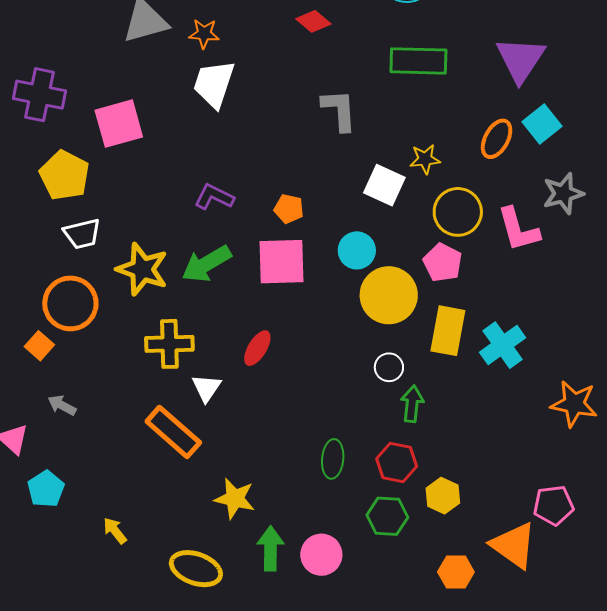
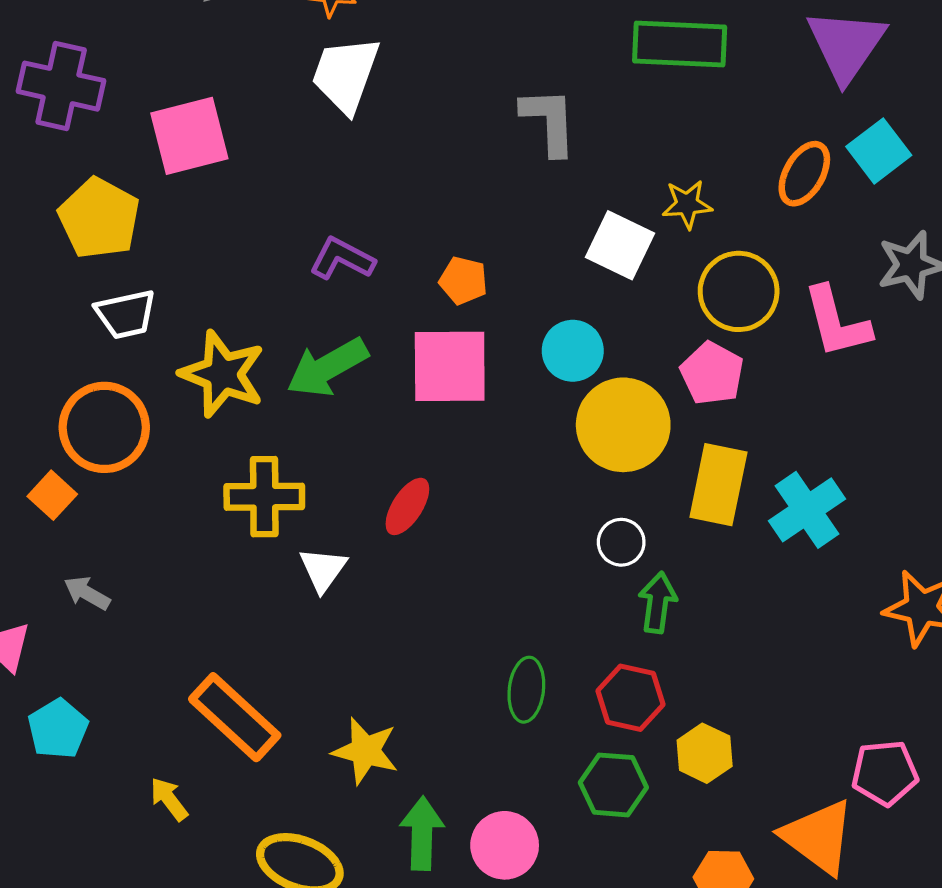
orange rectangle: (173, 432) -> (235, 717), moved

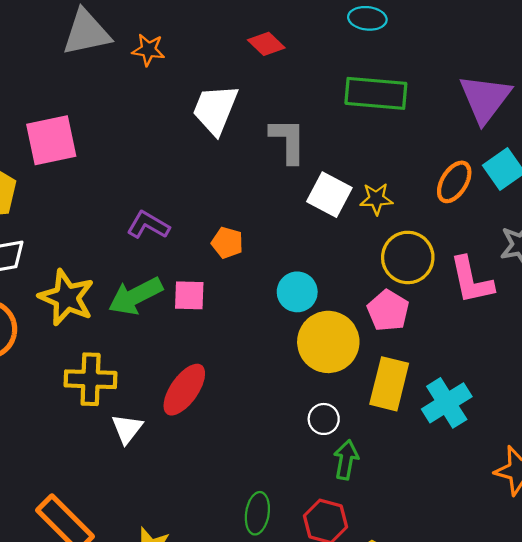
white trapezoid: (345, 75) -> (215, 109), moved
white square: (620, 245) -> (329, 195), moved
pink square: (450, 366) -> (189, 295), moved, size x0.6
red ellipse: (407, 506) -> (184, 390), size x1.4

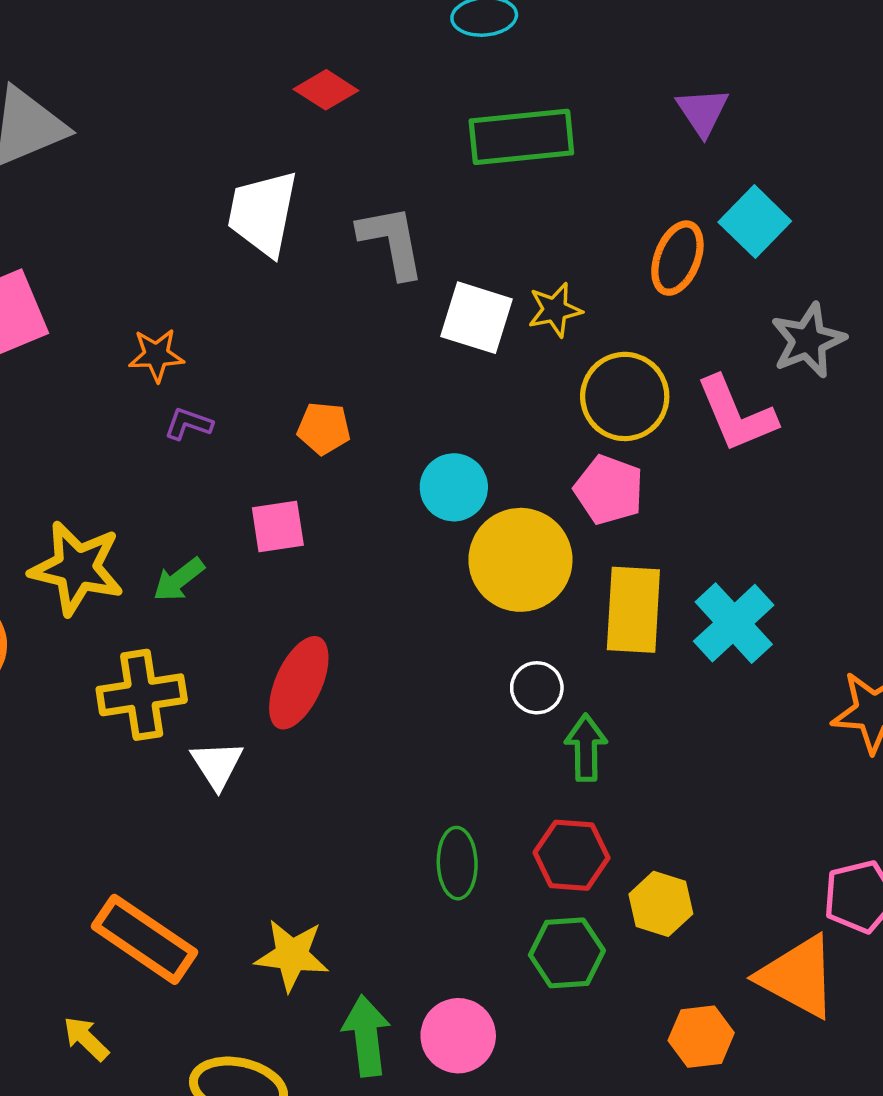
orange star: (148, 50) -> (156, 355), moved
purple triangle: (485, 99) -> (702, 112), size x0.6
purple L-shape: (148, 225) -> (188, 424), size x0.7
green arrow: (135, 296) -> (179, 580), moved, size x0.6

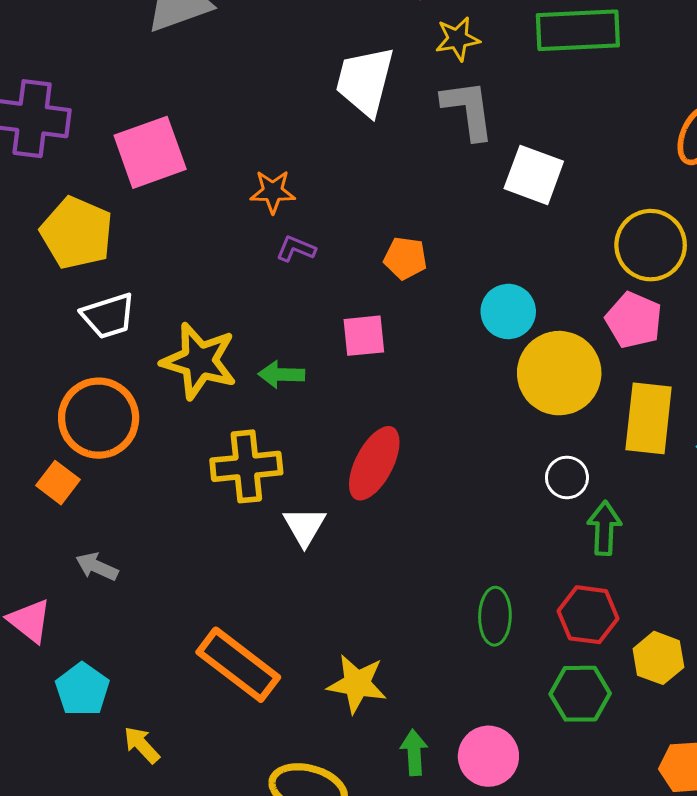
yellow star: (555, 310) -> (458, 39), moved
green arrow: (179, 580) -> (281, 375), turned 36
green arrow: (366, 1036) -> (414, 752), size x0.7
yellow arrow: (86, 1039) -> (142, 745), moved

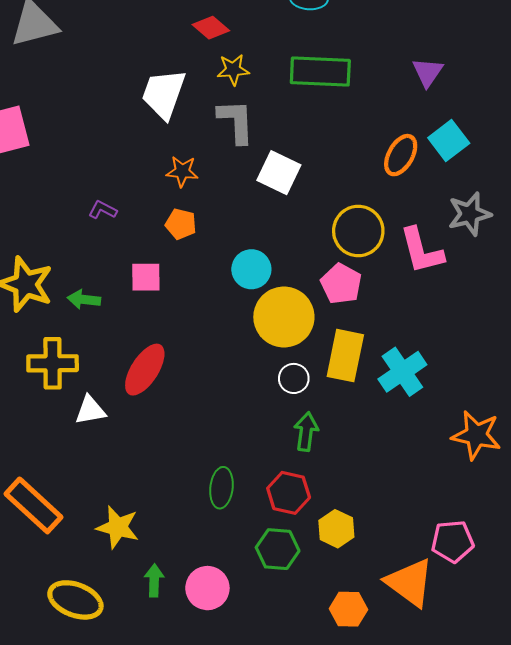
orange star: (273, 192) -> (182, 171), moved
white circle: (567, 477) -> (294, 378), moved
white triangle: (304, 526) -> (90, 410), turned 44

